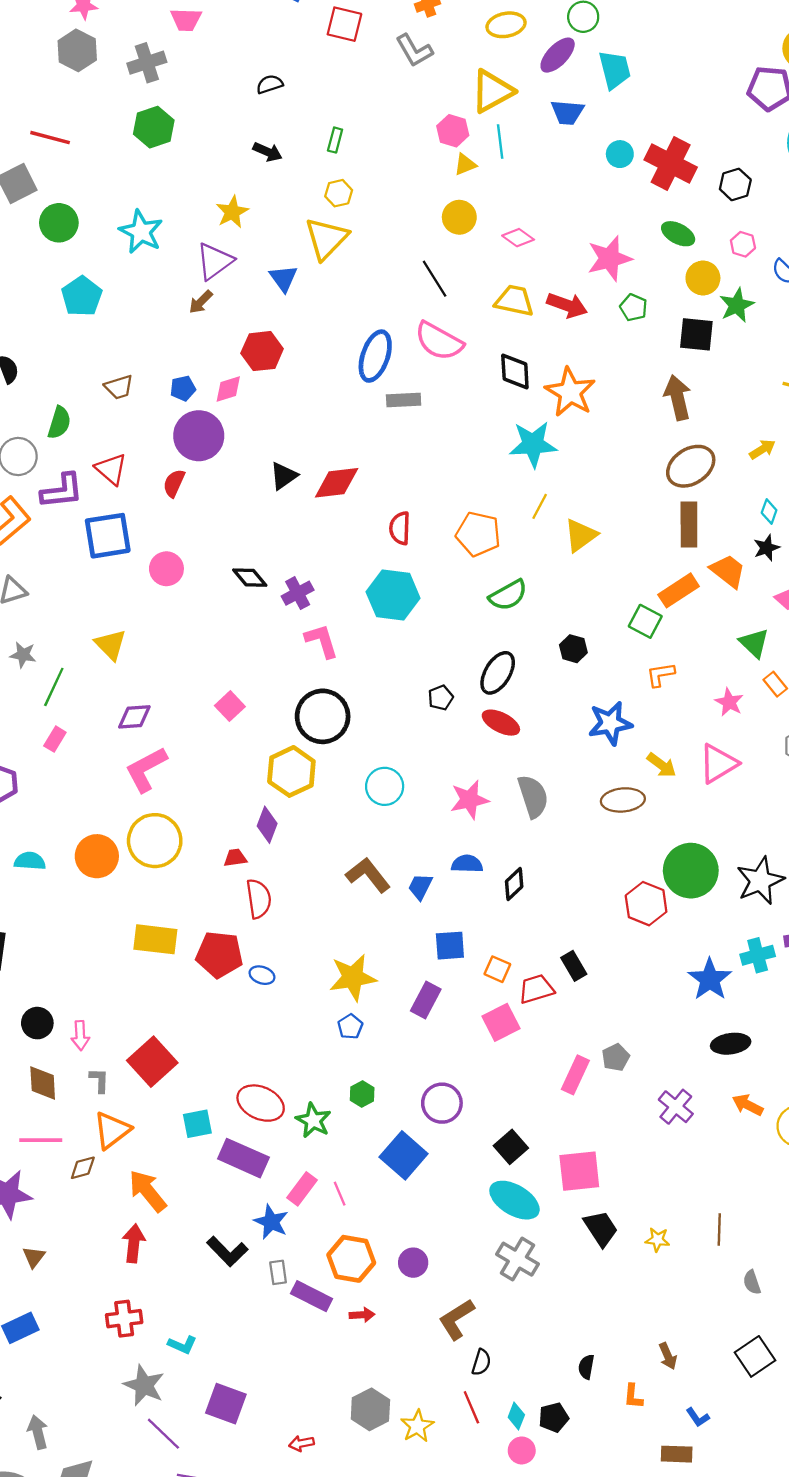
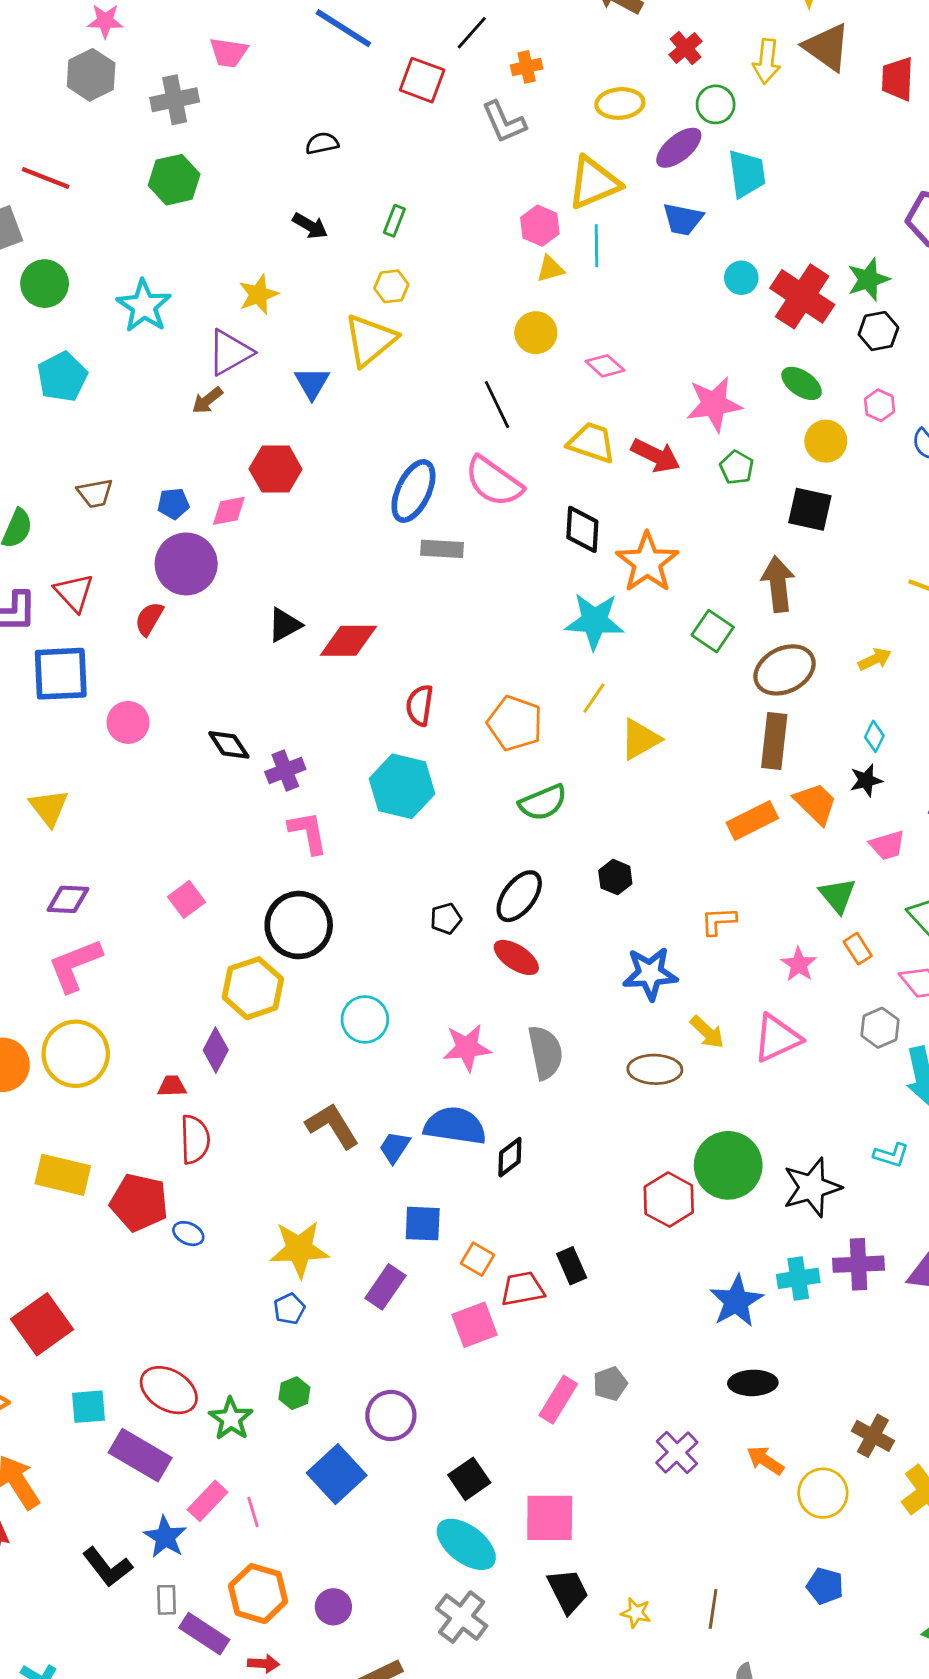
green star: (737, 305) -> (868, 279), moved
green square: (645, 621) -> (713, 631), moved
blue semicircle: (467, 864) -> (455, 1126), size x1.6

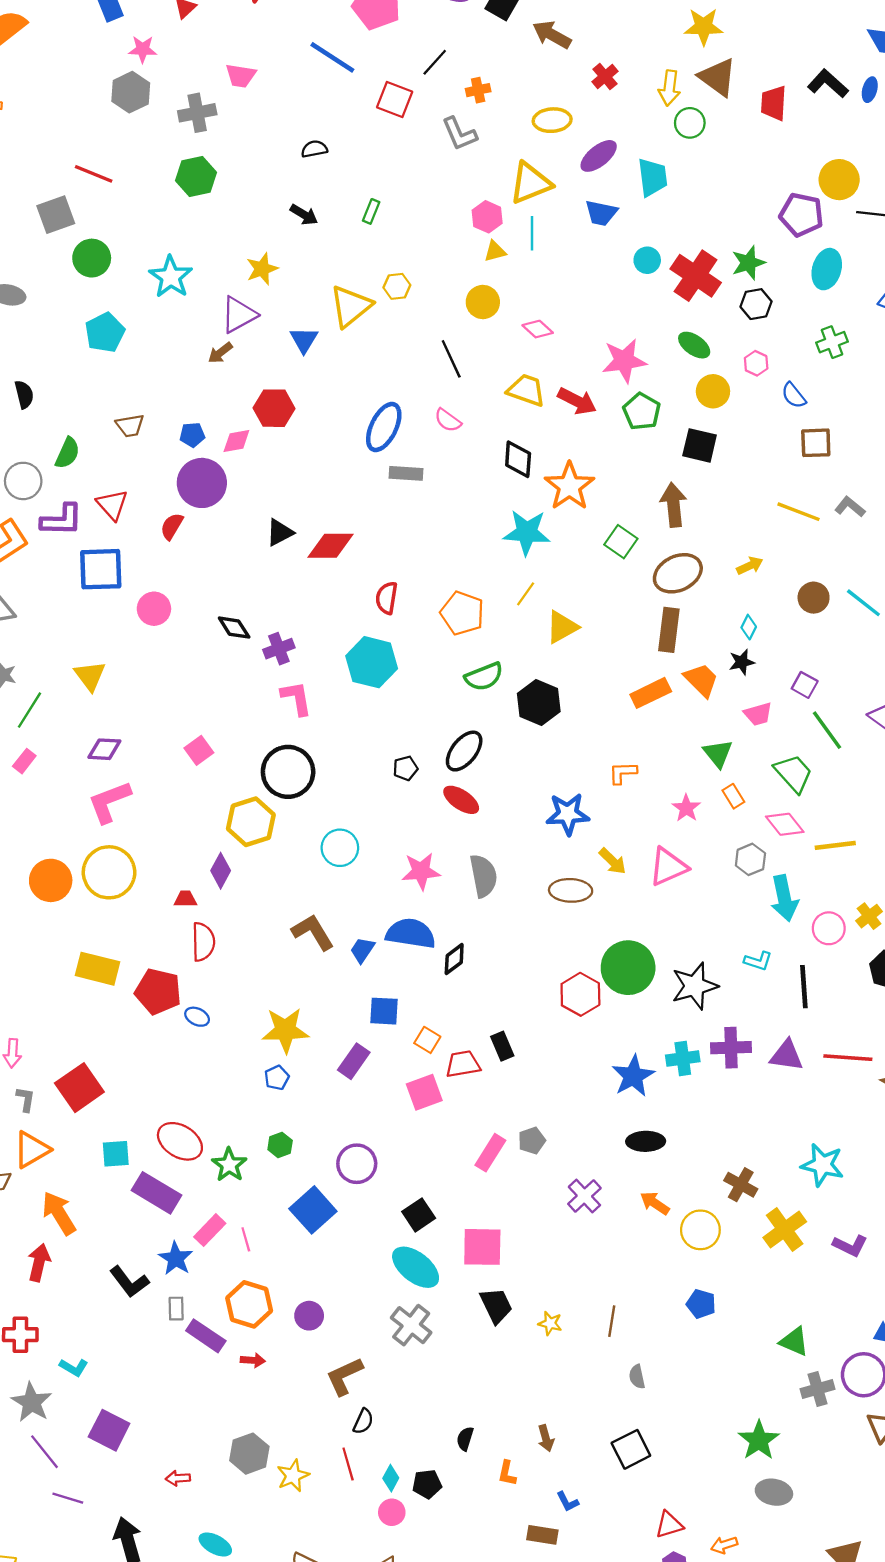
green circle: (716, 104) -> (690, 123), moved
yellow hexagon: (391, 286) -> (397, 286), moved
green pentagon: (737, 468) -> (642, 411), size x1.4
pink semicircle: (494, 482) -> (448, 420), size x0.6
black hexagon: (615, 877) -> (539, 703), moved, size x1.6

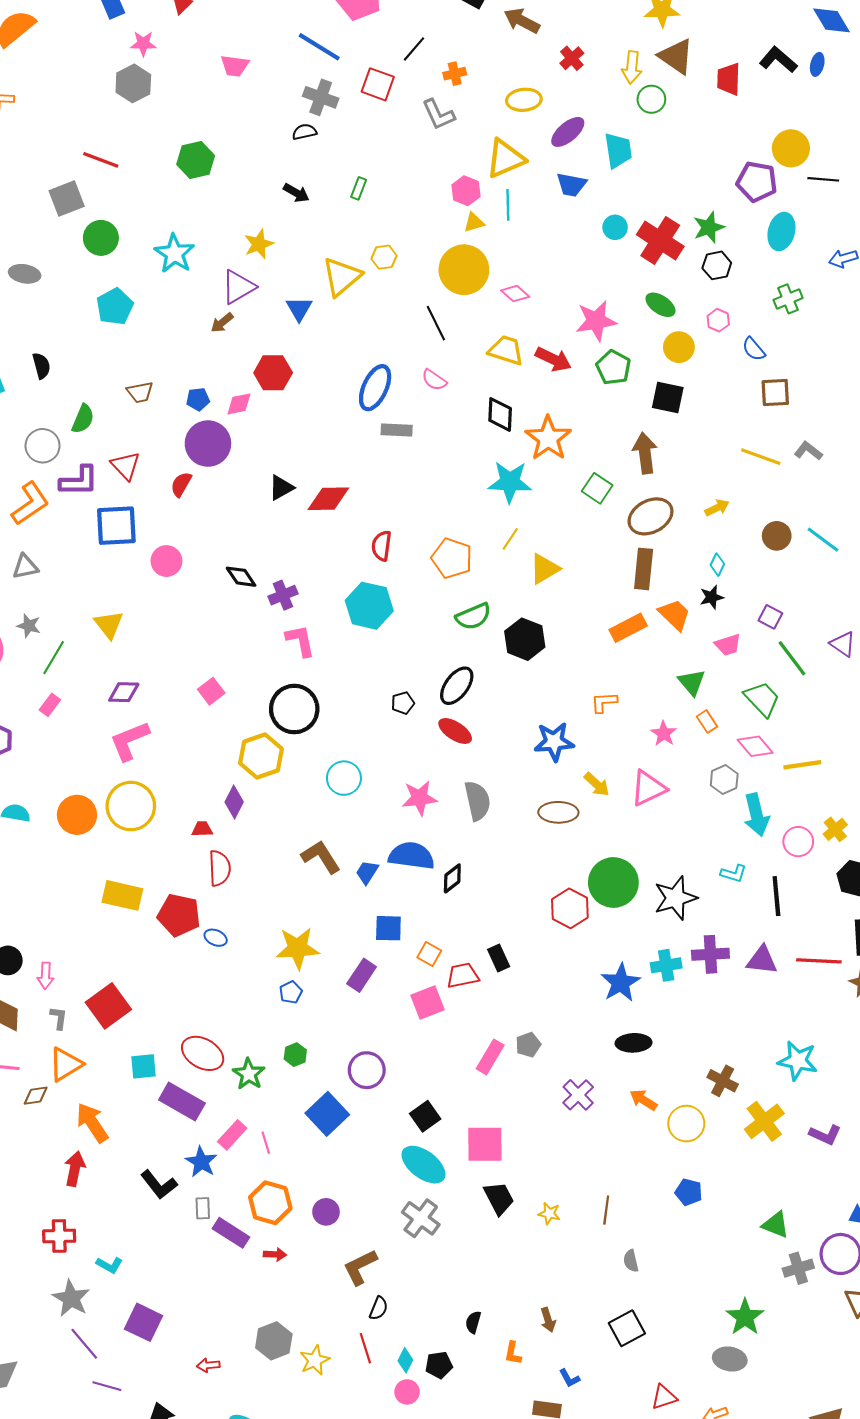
gray cross: (197, 113) -> (321, 97), moved, turned 32
yellow circle: (483, 302) -> (464, 270), size x1.6
gray ellipse: (774, 1492) -> (730, 1359), moved

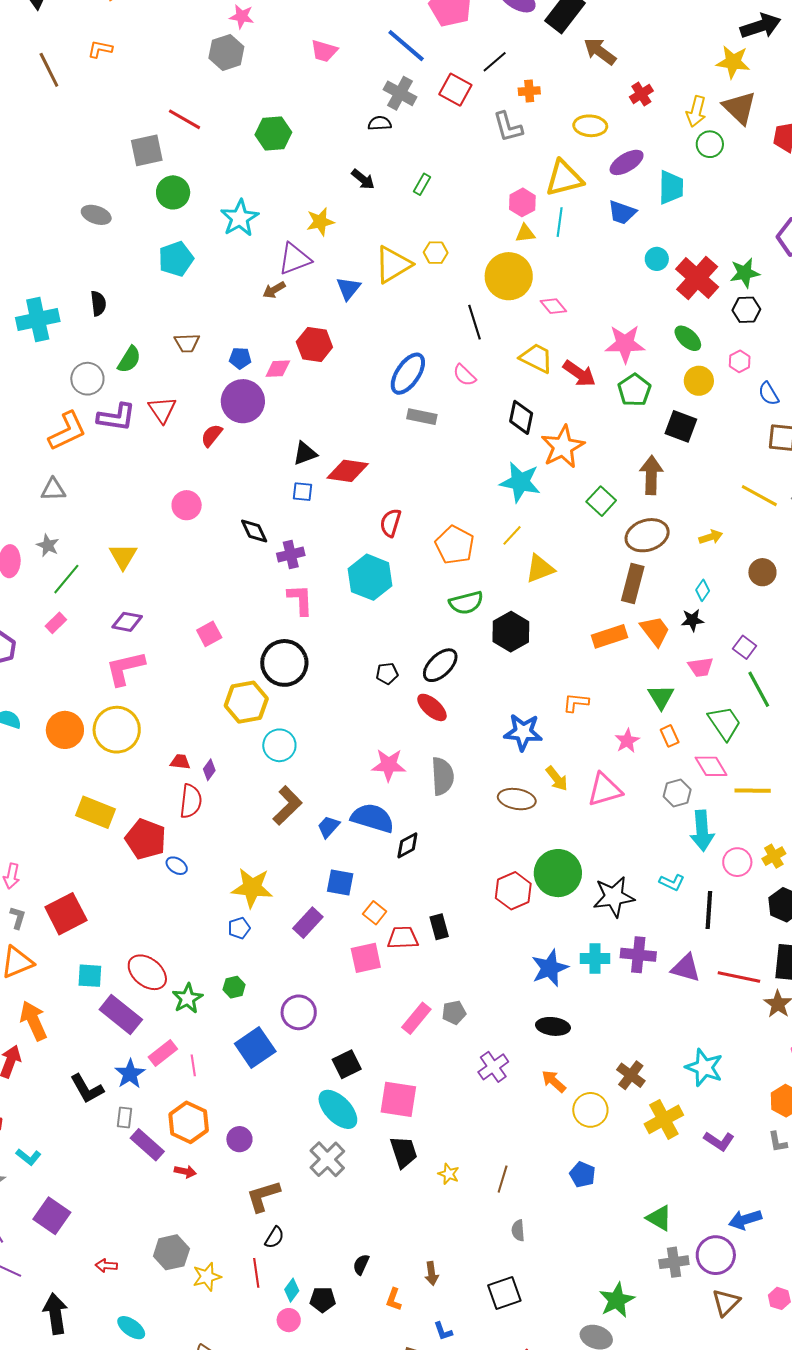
blue square: (116, 526) -> (303, 492), moved, size x0.5
cyan circle: (344, 778) -> (279, 745), moved
purple diamond: (234, 802) -> (209, 770), moved, size x0.7
brown L-shape: (321, 857) -> (287, 805), turned 69

